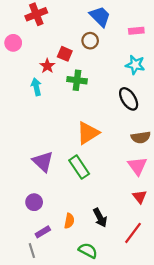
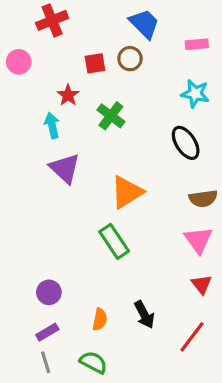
red square: (65, 54) -> (95, 63), moved, turned -32
green cross: (77, 80) -> (111, 116), turned 30
purple triangle: (43, 162) -> (65, 168), moved
purple rectangle: (43, 232) -> (47, 332), moved
green semicircle: (88, 251) -> (93, 362), moved

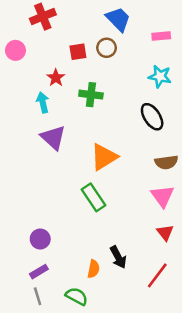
green cross: (111, 116) -> (91, 95), turned -30
orange semicircle: (100, 319) -> (94, 269), moved

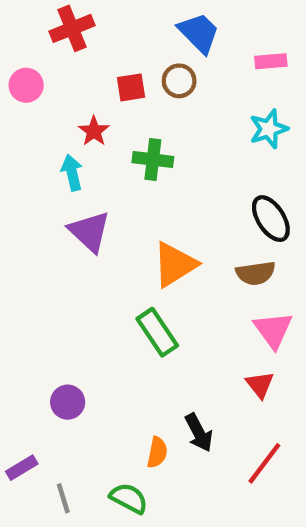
cyan star: (160, 76) -> (269, 129), turned -30
black ellipse: (152, 117) -> (271, 219), moved
brown semicircle: (166, 162) -> (256, 273), moved
red triangle: (165, 232) -> (260, 385), moved
purple rectangle: (39, 272) -> (22, 468), moved

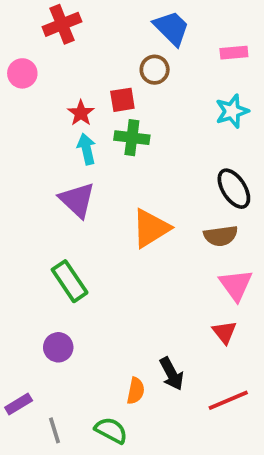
red square: (131, 87) -> (122, 100), moved
cyan arrow: (72, 173) -> (87, 149), moved
green rectangle: (157, 332) -> (70, 281), moved
red line: (264, 463) -> (228, 400), turned 30

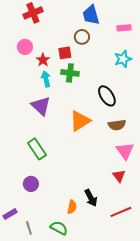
blue trapezoid: (172, 28) -> (91, 15), turned -150
pink circle: (22, 73) -> (25, 47), moved
black ellipse: (234, 189) -> (107, 96), moved

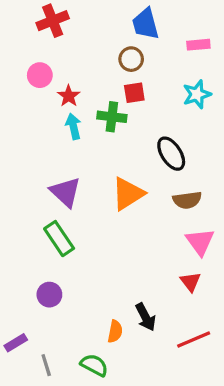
red square: (65, 53) -> (134, 93), moved
purple triangle: (41, 106) -> (65, 192), moved

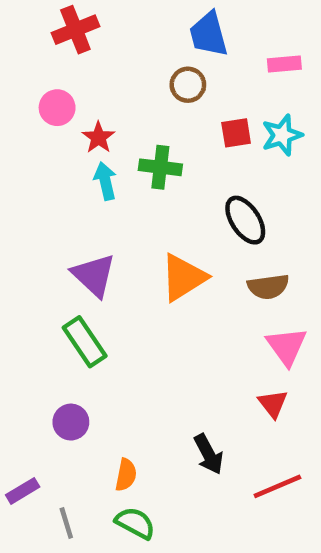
red square: (134, 93) -> (236, 133), moved
orange semicircle: (115, 331) -> (126, 475), moved

